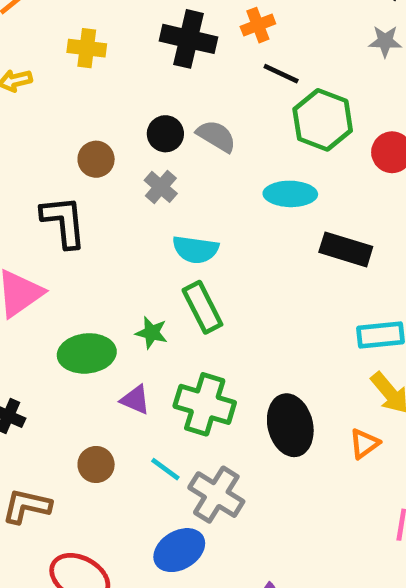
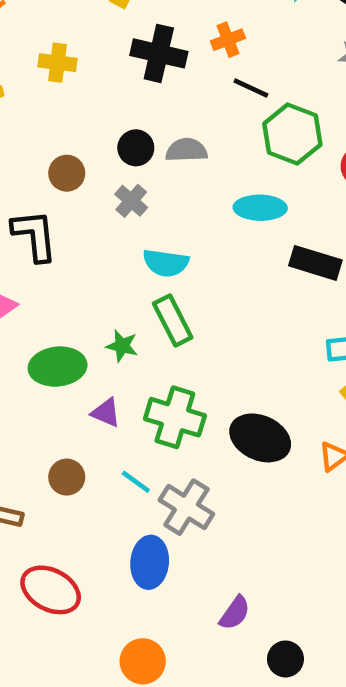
gray semicircle: (216, 136) -> (186, 150), turned -33
black ellipse: (290, 425) -> (260, 438), turned -52
blue ellipse: (179, 550) -> (150, 562), turned -54

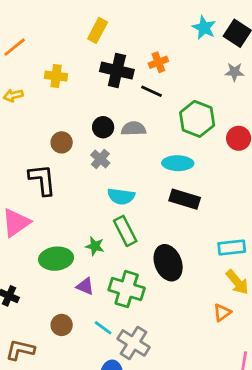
black line: (251, 88) -> (151, 91), moved
black rectangle: (315, 263) -> (185, 199), moved
black ellipse: (260, 438) -> (168, 263), moved, turned 44

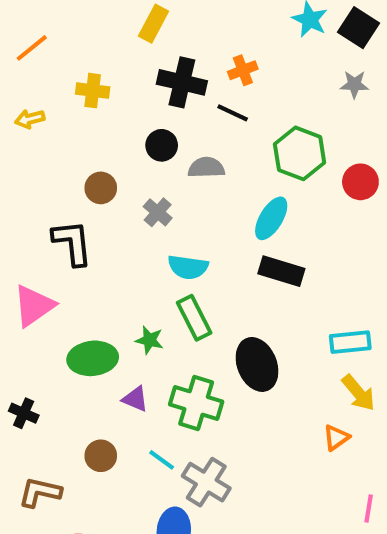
black circle: (103, 127) -> (162, 145), moved
cyan ellipse: (178, 163) -> (271, 218), turned -60

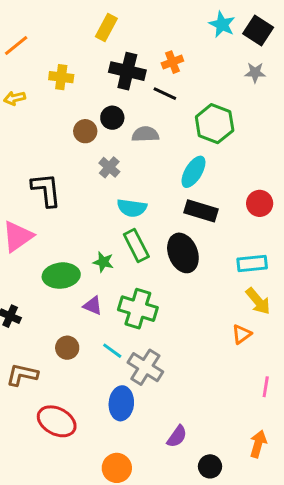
red circle: (360, 182) -> (260, 203), moved
brown circle: (101, 188) -> (85, 131), moved
black ellipse: (257, 364) -> (183, 253), moved

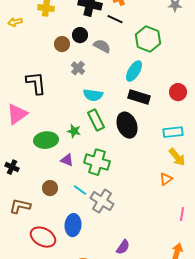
gray semicircle: (145, 134) -> (102, 46), turned 30
blue ellipse: (121, 403) -> (73, 225), moved

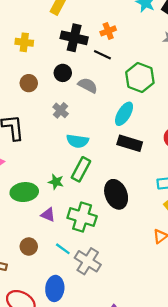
brown circle: (62, 44) -> (29, 83), moved
green rectangle: (96, 120) -> (81, 169), turned 55
black ellipse: (127, 125) -> (116, 194), moved

